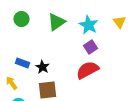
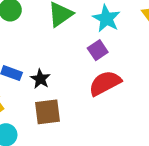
purple square: (90, 47) -> (98, 50), moved

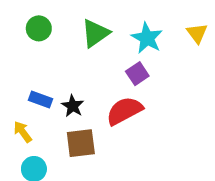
red semicircle: (105, 83) -> (124, 111), moved

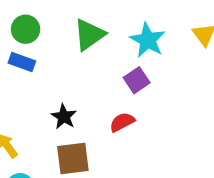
blue rectangle: (40, 99) -> (22, 62), moved
red semicircle: (124, 111) -> (122, 122), size x0.6

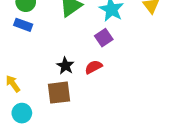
black star: (64, 117) -> (65, 66), moved

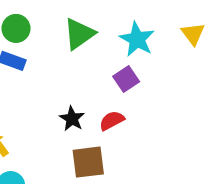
brown square: (59, 93) -> (88, 162), moved

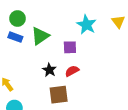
green triangle: (79, 34) -> (40, 36), moved
purple square: (126, 79) -> (70, 47), moved, turned 32

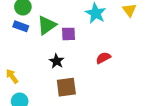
purple square: (70, 47) -> (69, 34), moved
red semicircle: (72, 71) -> (103, 58), moved

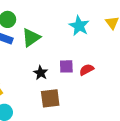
purple square: (69, 34) -> (66, 66), moved

